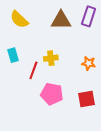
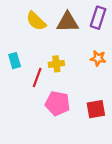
yellow semicircle: (19, 19) -> (36, 21), moved
orange star: (89, 63) -> (98, 58), moved

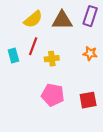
yellow semicircle: (36, 21) -> (33, 19), turned -84
red line: (37, 77) -> (33, 46), moved

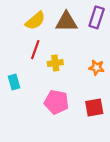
orange star: (90, 53) -> (97, 67), moved
cyan rectangle: (13, 55) -> (14, 82), moved

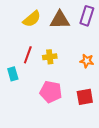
red line: (35, 50) -> (28, 55), moved

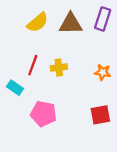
cyan rectangle: (13, 74) -> (15, 88), turned -40
pink pentagon: (51, 92) -> (43, 114), moved

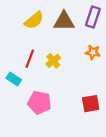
yellow cross: (59, 68) -> (53, 61), turned -32
orange star: (103, 72) -> (93, 52), moved

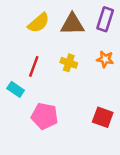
yellow cross: (53, 61) -> (69, 63), moved, turned -32
red square: (91, 104) -> (103, 117), turned 30

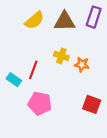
orange star: (105, 59) -> (82, 65), moved
red line: (34, 66) -> (33, 70), moved

